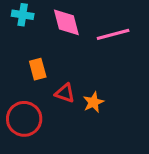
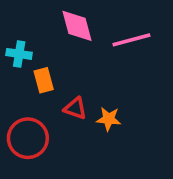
cyan cross: (23, 15) -> (19, 54), moved
orange star: (94, 102) -> (109, 119), turned 30

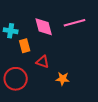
pink diamond: (77, 26) -> (44, 27), moved
orange star: (109, 119) -> (63, 79), moved

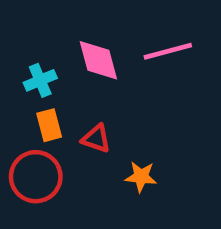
cyan cross: (11, 31) -> (40, 80), moved, turned -32
orange rectangle: (25, 46) -> (49, 125), moved

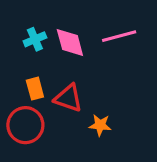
cyan cross: (40, 80) -> (35, 39), moved
red triangle: (96, 139) -> (68, 98), size x1.4

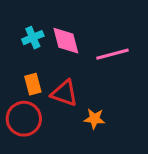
pink line: (119, 36) -> (112, 54), moved

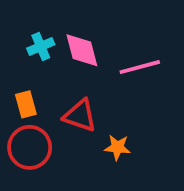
orange rectangle: (33, 84) -> (26, 104), moved

